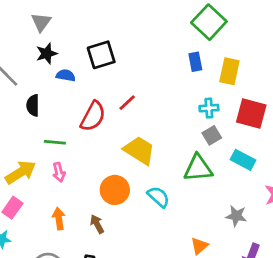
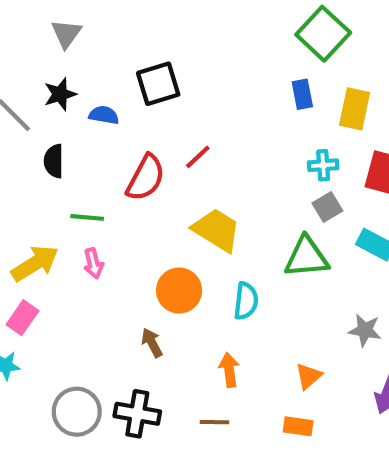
black star: (47, 54) -> (60, 94), moved
cyan semicircle: (158, 197) -> (246, 301), turned 55
orange arrow: (59, 219) -> (229, 370), moved

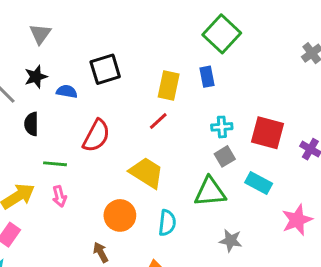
yellow rectangle: (355, 109) -> (169, 86), moved
red line: (198, 157) -> (158, 121), moved
gray star: (365, 330) -> (231, 241), moved

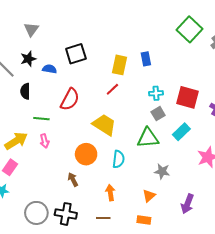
green square: (222, 34) -> (189, 29), moved
cyan rectangle: (259, 183) -> (181, 132), turned -72

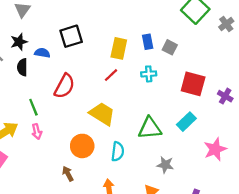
black semicircle: (25, 91) -> (22, 67), moved
cyan cross: (156, 93) -> (149, 74), moved
gray square: (158, 114) -> (170, 47), moved, turned -32
green line: (41, 119) -> (33, 107), turned 63

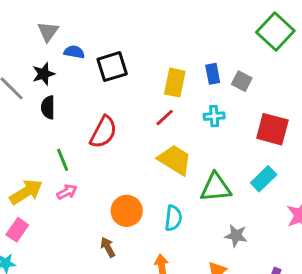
blue semicircle: (42, 53) -> (74, 52), moved
yellow trapezoid: (102, 114) -> (175, 160), moved
pink arrow: (37, 132) -> (67, 192), turned -104

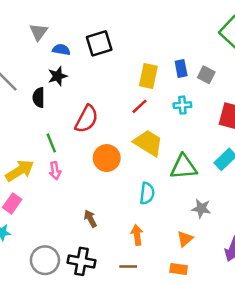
black square: (112, 67) -> (99, 43), moved
black star: (44, 74) -> (58, 76), moved
pink arrow: (67, 192) -> (55, 171), turned 108
orange circle: (127, 211) -> (107, 158), moved

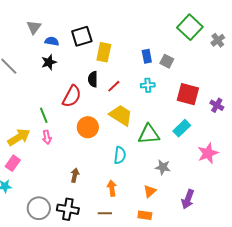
yellow rectangle: (148, 76) -> (104, 52), moved
black semicircle: (39, 98) -> (93, 79), moved
brown arrow: (90, 219) -> (75, 175), turned 40

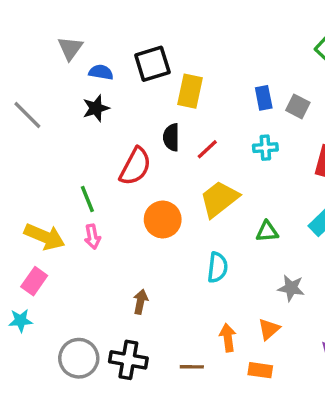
yellow trapezoid: (121, 115) -> (219, 199), turned -70
green triangle: (149, 134) -> (267, 231), size x0.6
yellow arrow: (19, 137) -> (45, 237), turned 55
orange arrow: (112, 188) -> (228, 338), moved

